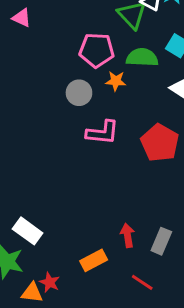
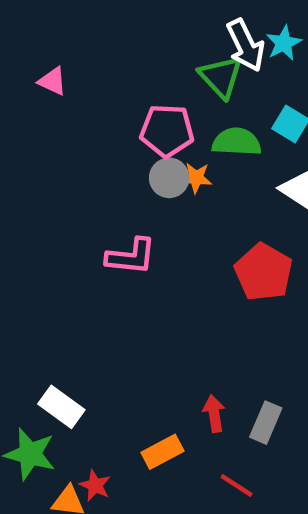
gray circle: (79, 93) -> (169, 178), moved
pink L-shape: (102, 132) -> (131, 256), moved

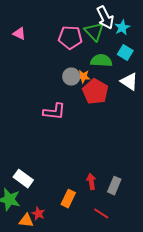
cyan star: (284, 43) -> (122, 28), moved
pink pentagon: (167, 131) -> (70, 38), moved
red pentagon: (264, 272) -> (95, 92), moved
orange rectangle: (162, 452) -> (68, 199), turned -36

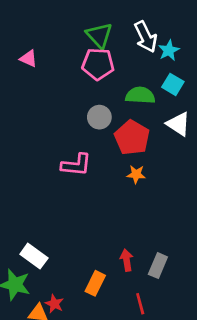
green triangle: (94, 32) -> (99, 35), moved
orange star: (83, 77) -> (136, 174), moved
red line: (101, 214) -> (140, 304), turned 42

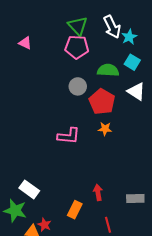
pink L-shape: (76, 165) -> (69, 136), moved
gray rectangle: (158, 266) -> (135, 199), moved, turned 66

